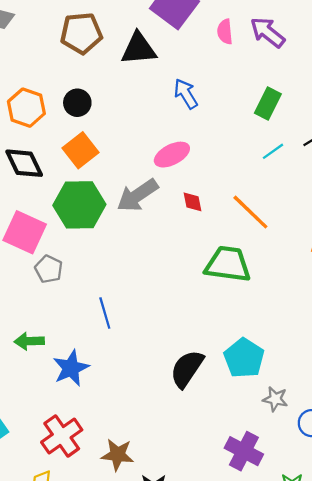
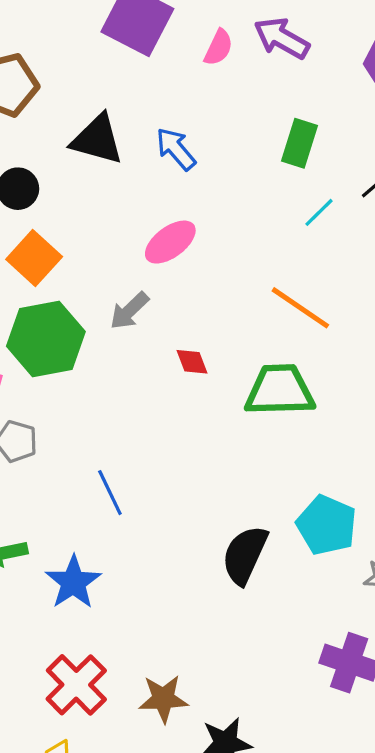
pink semicircle: (225, 32) -> (218, 48), turned -140
black triangle: (139, 49) -> (97, 139), moved, turned 30
gray arrow: (137, 195) -> (129, 311), size x0.7
red diamond: (193, 202) -> (192, 362), moved

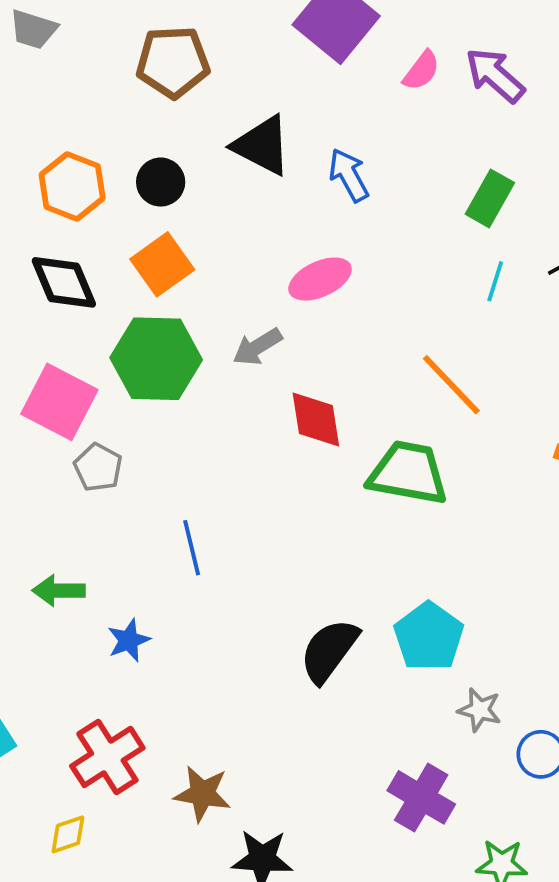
cyan line: (319, 212) -> (495, 281), turned -40
red diamond: (192, 362) -> (316, 419), size x1.6
blue star: (73, 582) -> (129, 640), size x0.7

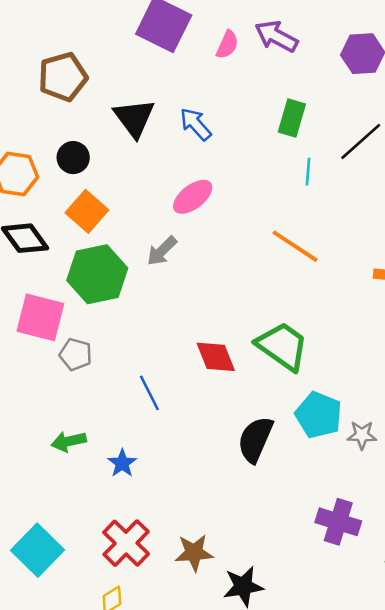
black triangle: (262, 145) -> (134, 118), turned 39
red diamond: (316, 419) -> (216, 357), moved
green trapezoid: (408, 473) -> (282, 346), moved, turned 38
gray star: (480, 710) -> (362, 435), moved

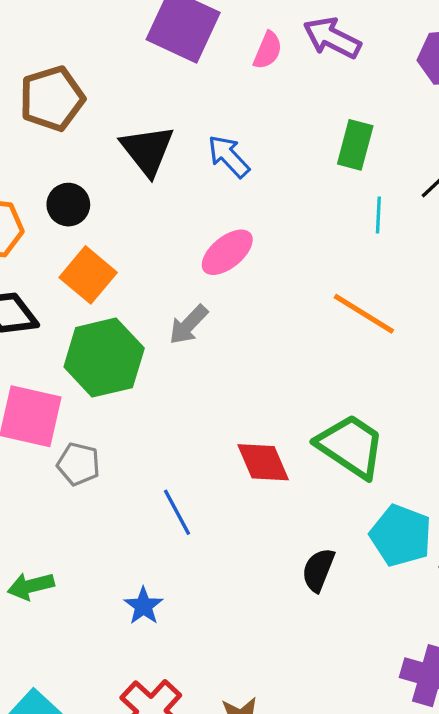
black semicircle: (255, 439) -> (318, 570), size x0.7
green arrow: (69, 441) -> (31, 586), moved

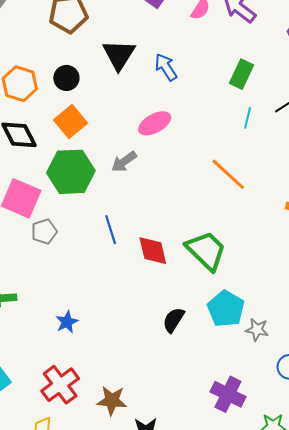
gray pentagon: (78, 464) -> (44, 232), turned 30
blue line: (177, 512) -> (111, 230), moved

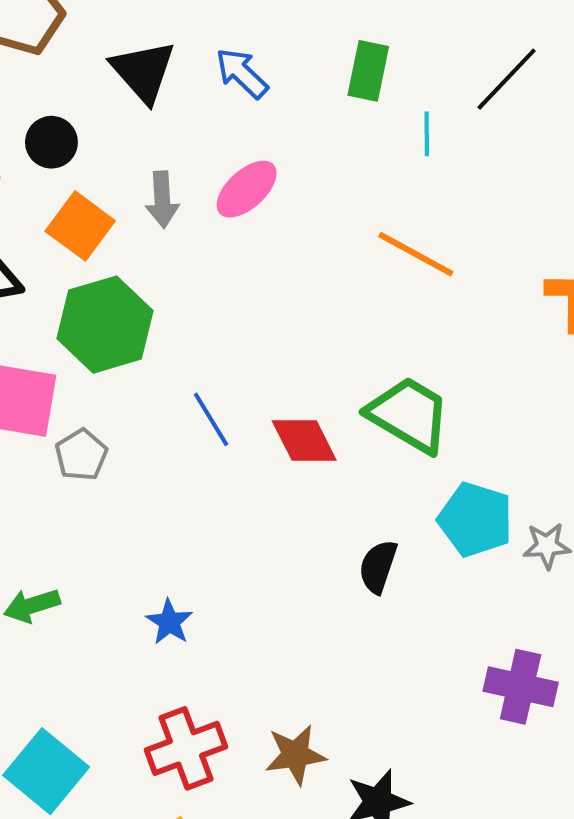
green rectangle: (242, 74) -> (368, 71), moved
gray arrow: (124, 162) -> (162, 200), moved, turned -44
red cross: (60, 385) -> (186, 748), turned 30

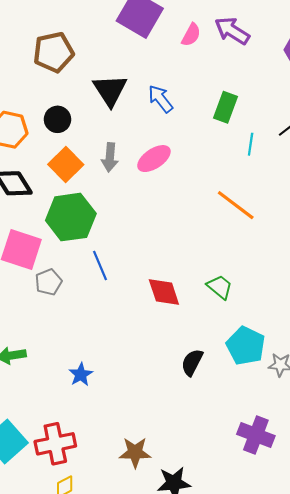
green trapezoid: (409, 415) -> (220, 287), size x0.6
blue line: (211, 419) -> (100, 265), moved
red cross: (186, 748) -> (55, 444), moved

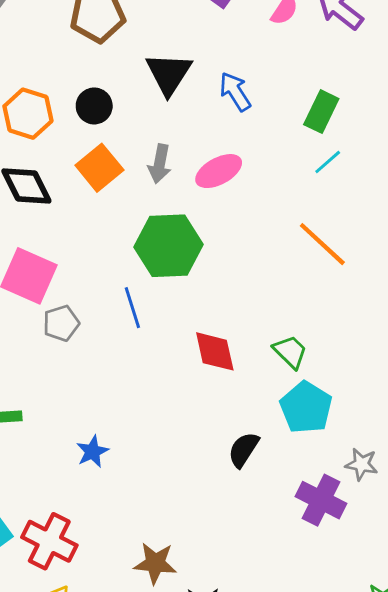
cyan line: (251, 144) -> (328, 162), moved, turned 35
green hexagon: (71, 217) -> (168, 246), moved
cyan pentagon: (246, 346) -> (306, 407), moved
purple cross: (256, 435) -> (321, 500), moved
red cross: (55, 444) -> (49, 541), turned 33

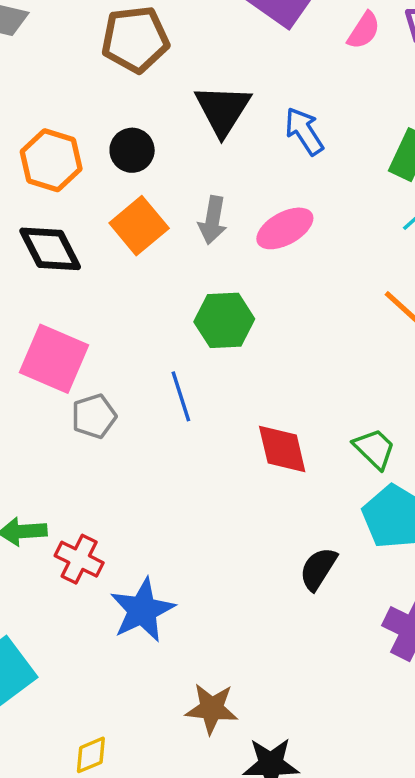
green hexagon: (168, 246) -> (224, 320), size x0.7
blue star: (92, 452) -> (142, 610), moved, size x1.6
red cross: (49, 541) -> (79, 559), moved, size x0.7

